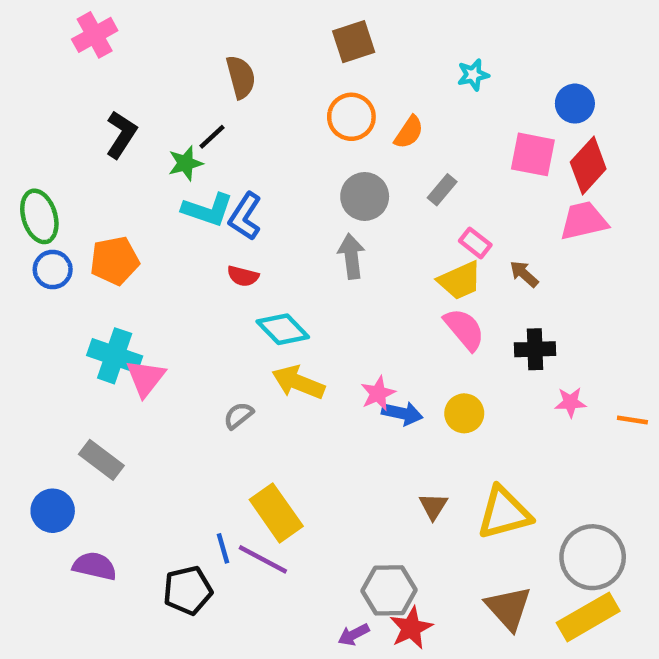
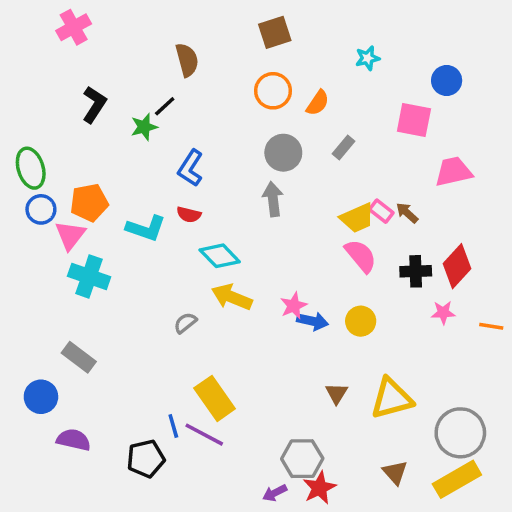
red diamond: (588, 165) -> (457, 266), moved
cyan L-shape: (208, 210) -> (146, 228), moved
pink rectangle: (475, 243) -> (381, 211), moved
pink triangle: (146, 378) -> (70, 235), moved
brown triangle: (509, 608) -> (395, 472), size x0.7

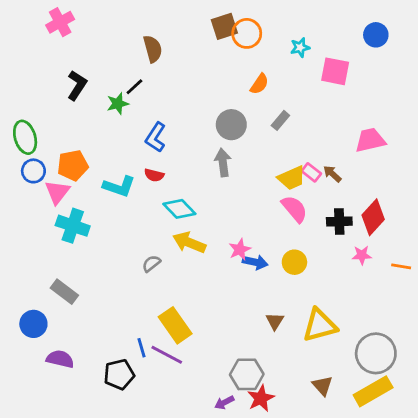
blue circle: (447, 80) -> (376, 35), moved
orange circle: (273, 91) -> (247, 33), moved
pink square: (414, 120) -> (335, 71), moved

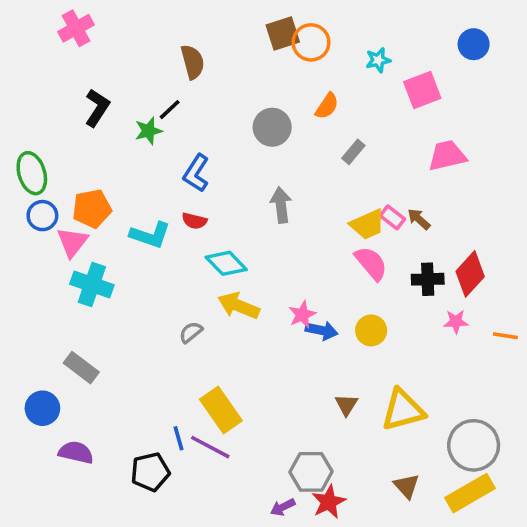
pink square: (335, 71) -> (422, 90), turned -32
gray circle: (231, 125) -> (272, 127), moved
pink trapezoid: (370, 140) -> (447, 156), moved

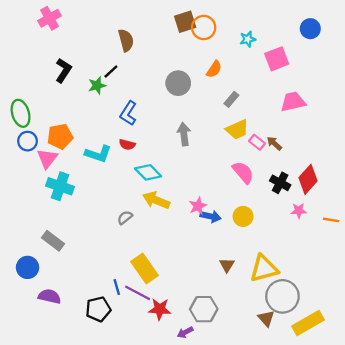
yellow trapezoid: (368, 224) -> (237, 129), moved
black cross: (428, 279) -> (280, 183), turned 30
gray circle: (474, 445) -> (282, 296), moved
red star: (329, 502) -> (160, 309), moved, turned 30

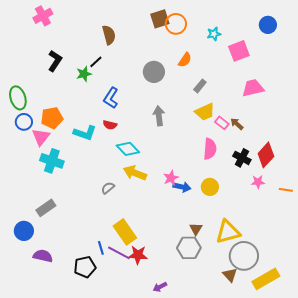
pink semicircle: (243, 172) -> (210, 149), turned 45
gray rectangle: (53, 241) -> (46, 208), turned -72
red star: (160, 309) -> (138, 255), moved
gray hexagon: (204, 309) -> (189, 248), moved

